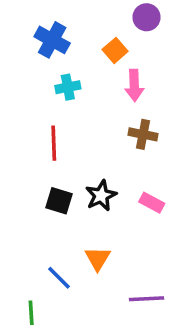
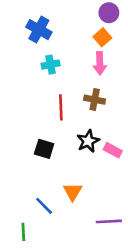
orange square: (115, 50) -> (102, 37), moved
brown cross: (143, 134) -> (95, 100), moved
red line: (54, 143) -> (61, 107), moved
black star: (101, 196) -> (88, 141), moved

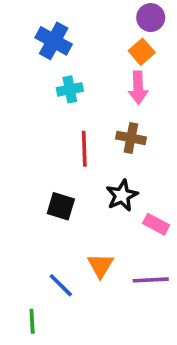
pink rectangle: (113, 150) -> (156, 224), moved
purple line: (109, 221) -> (151, 280), moved

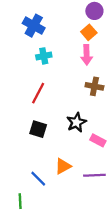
brown cross: (131, 138) -> (94, 86), moved
red line: (84, 149) -> (38, 93), moved, turned 30
orange triangle: (100, 266) -> (63, 166), turned 30

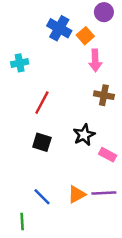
blue cross: (34, 26) -> (59, 28), moved
orange square: (89, 32) -> (85, 36), moved
cyan cross: (44, 56) -> (20, 63), moved
orange triangle: (63, 166) -> (77, 194), moved

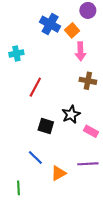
black square: (42, 142) -> (46, 126), moved
orange triangle: (77, 194) -> (58, 173), moved
blue line: (42, 197) -> (35, 157), moved

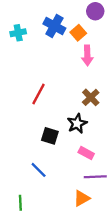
cyan cross: (16, 53) -> (18, 33), moved
brown cross: (88, 81) -> (91, 97), moved, turned 35
pink rectangle: (91, 131) -> (86, 153), moved
orange triangle: (58, 173) -> (82, 198), moved

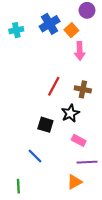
blue cross: (54, 26) -> (50, 24), turned 30
red line: (39, 94) -> (54, 86), moved
brown cross: (91, 97) -> (83, 89), turned -35

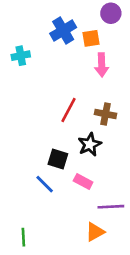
cyan cross: (16, 30) -> (21, 56), moved
orange square: (71, 30) -> (91, 38), turned 32
pink rectangle: (79, 140) -> (83, 182), moved
blue line: (35, 156) -> (45, 184), moved

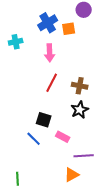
pink arrow: (102, 65) -> (50, 53), moved
black star: (90, 144) -> (80, 110), moved

